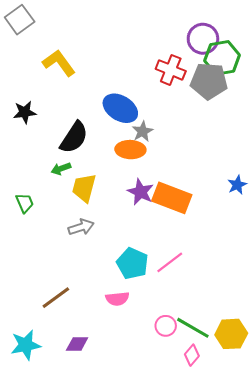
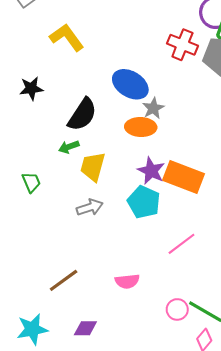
cyan pentagon: (132, 263) -> (144, 202), moved

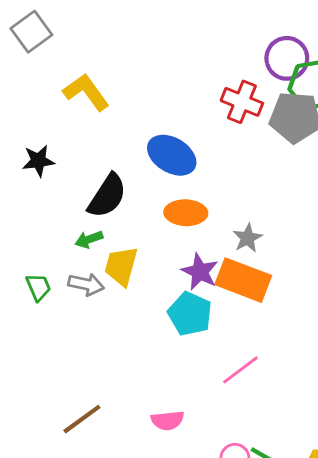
gray star: (153, 108) -> (248, 238), moved
gray arrow: (90, 207) -> (86, 284), moved, turned 30

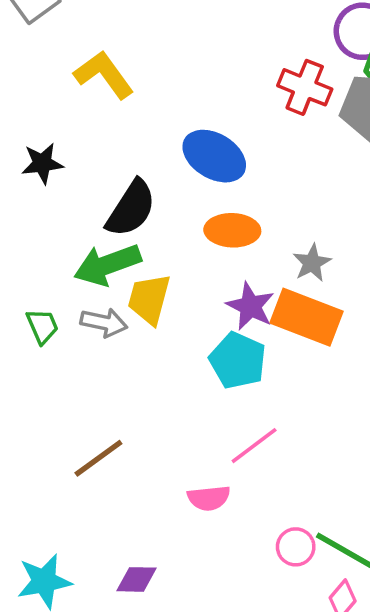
green arrow: (89, 239) -> (107, 265), size x1.8
pink line: (241, 370) -> (254, 446), moved
brown line: (82, 419) -> (98, 458), moved

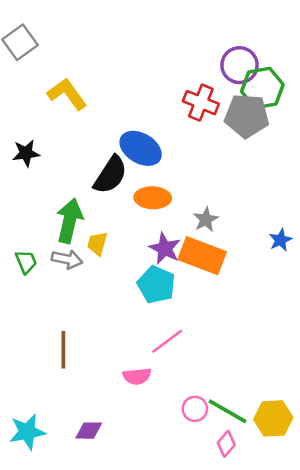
black semicircle: (131, 209) -> (110, 175), moved
green arrow: (107, 265) -> (69, 221), turned 123
yellow trapezoid: (149, 299) -> (97, 244), size x0.7
brown line: (98, 458) -> (63, 350), turned -54

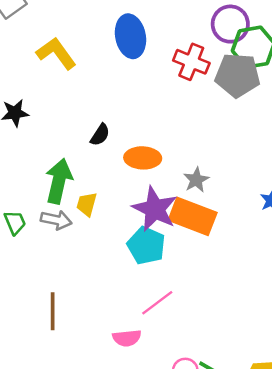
blue ellipse: (141, 148) -> (130, 36), moved, turned 48
black semicircle: (110, 175) -> (100, 135), size x0.6
purple star: (165, 248) -> (155, 209), size x1.4

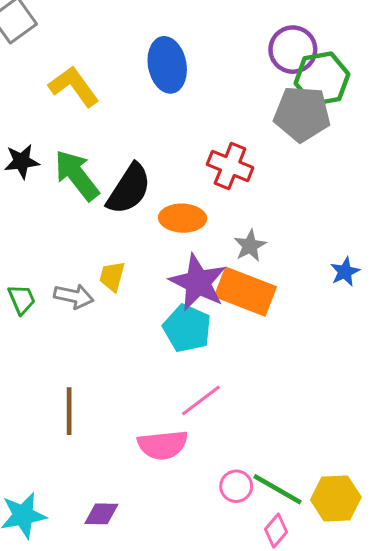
red cross: (191, 62) -> (230, 166), moved
black semicircle: (100, 135) -> (129, 189), size x1.8
green arrow: (59, 181) -> (77, 175), moved, turned -51
pink semicircle: (127, 338) -> (163, 445), size x1.4

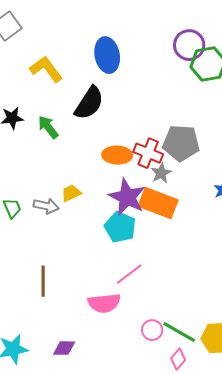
gray pentagon: (302, 114) -> (181, 143), moved
red cross: (230, 166) -> (148, 153), moved
green arrow: (77, 175) -> (48, 127), size x0.7
black semicircle: (129, 189) -> (89, 103), moved
yellow trapezoid: (112, 276) -> (71, 193), turned 50

